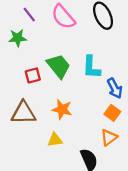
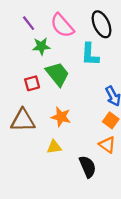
green star: (18, 38) -> (41, 46), moved
cyan L-shape: (91, 67) -> (90, 54), moved
orange triangle: (109, 137) -> (107, 145), turned -48

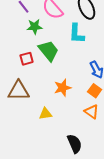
orange star: (61, 117) -> (63, 88), moved, turned -30
black semicircle: (88, 167) -> (75, 144), moved

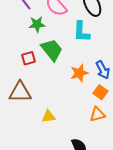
orange star: (63, 88) -> (79, 73), moved
orange triangle: (92, 112) -> (97, 114), turned -49

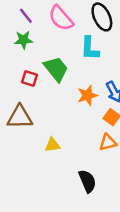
green star: (37, 24) -> (23, 40), moved
red square: (28, 58) -> (29, 79), turned 32

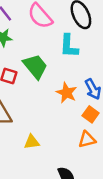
orange star: (87, 95) -> (67, 93), turned -30

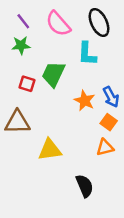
green trapezoid: (35, 66) -> (53, 74), turned -116
yellow triangle: (32, 142) -> (50, 150), size x1.5

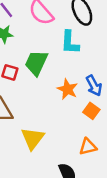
orange triangle: (105, 147) -> (88, 147), moved
yellow triangle: (50, 150) -> (33, 138), turned -45

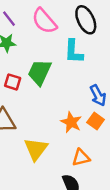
orange star: (67, 89) -> (71, 122), moved
orange triangle: (88, 147) -> (81, 158), moved

